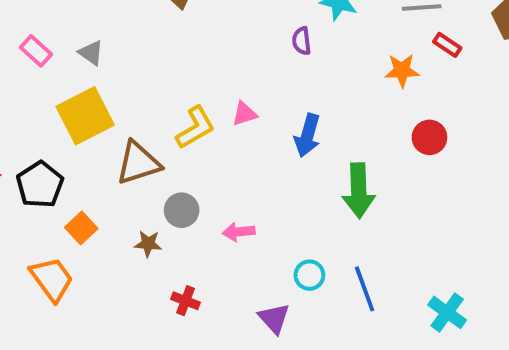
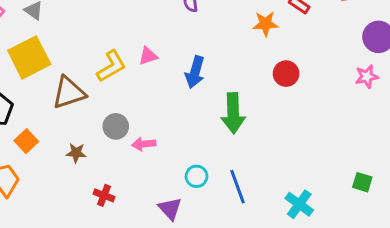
gray circle: (182, 210) -> (116, 126), moved

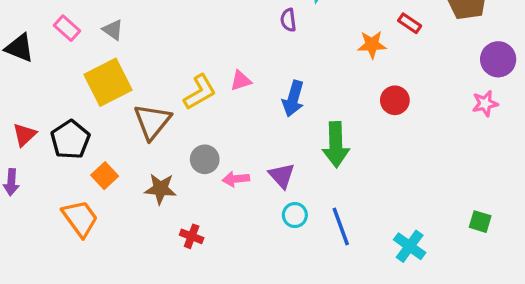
brown triangle: (69, 93) -> (152, 122), turned -33
brown star: (76, 153) -> (160, 189), size x1.4
purple triangle: (170, 209) -> (282, 176), moved

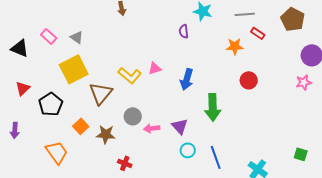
yellow L-shape: (200, 92) -> (130, 75), turned 70
red triangle: (24, 135) -> (23, 88), moved
orange square: (105, 176) -> (81, 126), moved

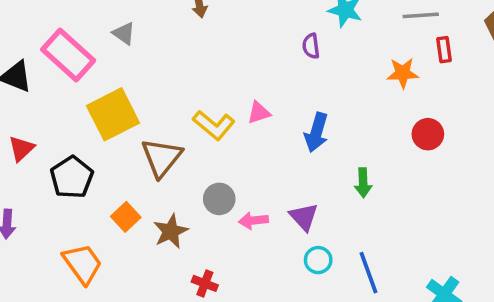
red rectangle: (258, 33) -> (444, 50), turned 48
pink rectangle: (49, 36) -> (68, 55), size x1.8
gray triangle: (77, 37) -> (124, 33), moved
green arrow: (213, 107) -> (363, 183), size x0.6
brown star: (106, 134) -> (171, 231), turned -30

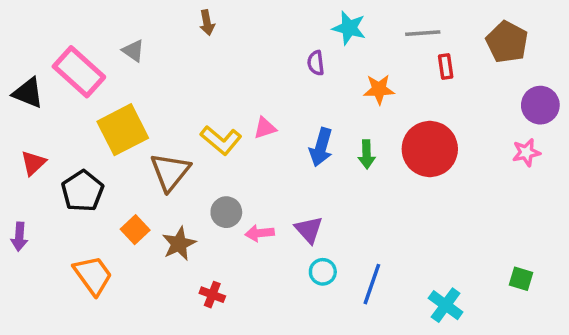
orange star: (403, 73) -> (379, 89), moved
red circle: (428, 134) -> (430, 149), size x1.8
green arrow: (363, 183) -> (367, 154), moved
blue line: (369, 273) -> (372, 284), turned 39

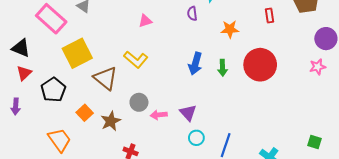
black triangle: (28, 93) -> (21, 48), moved
pink triangle: (265, 128) -> (145, 21), moved
brown triangle: (170, 172) -> (106, 78), turned -30
purple arrow: (19, 237) -> (16, 106), moved

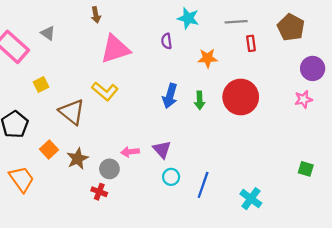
pink triangle: (145, 21) -> (115, 49), size x2.0
yellow square: (77, 53) -> (41, 84), size x0.5
gray circle: (139, 102) -> (109, 169), moved
green square: (314, 142) -> (306, 169), moved

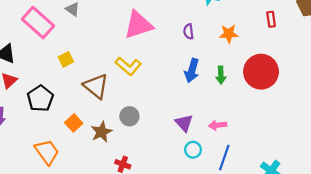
purple semicircle: (167, 41) -> (189, 32), moved
pink arrow: (130, 152) -> (218, 125), moved
gray circle: (109, 169) -> (129, 116), moved

